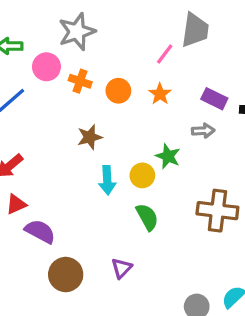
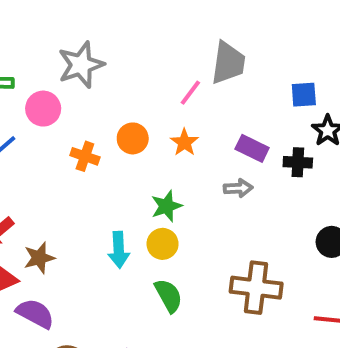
orange cross: (80, 81) -> (85, 156), moved
brown star: (90, 137) -> (39, 258), moved
green star: (168, 156) -> (166, 206), moved, turned 30

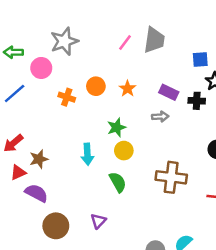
pink line: (190, 93) -> (125, 42), moved
yellow circle: (163, 244) -> (124, 151), moved

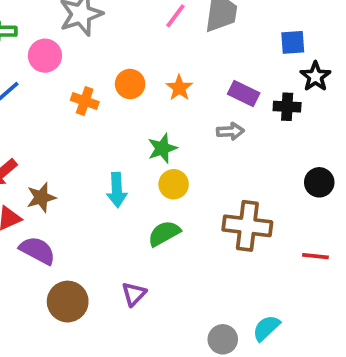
green semicircle: (118, 182) -> (164, 233), turned -90

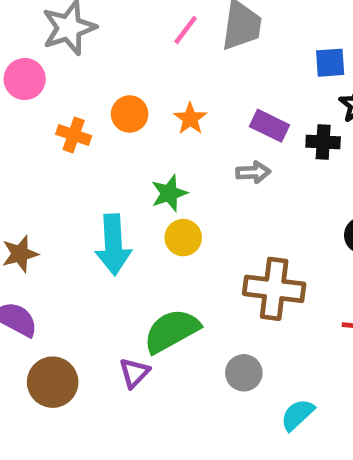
cyan arrow: (117, 190) -> (113, 245), size x1.4
green semicircle: (164, 233) -> (172, 331), moved, size x1.4
gray circle: (223, 339) -> (244, 373), moved

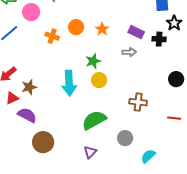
brown cross: (274, 289) -> (138, 102), size x0.7
purple triangle: (134, 373) -> (90, 152), moved

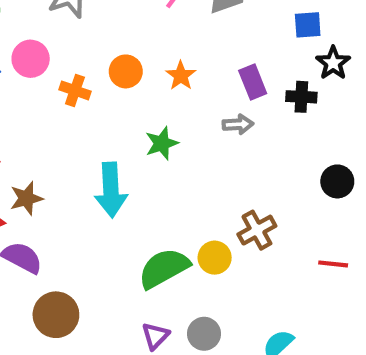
pink circle: (31, 12) -> (31, 59), moved
purple rectangle: (136, 32) -> (253, 82), turned 42
yellow circle: (99, 80) -> (215, 258), moved
brown cross: (138, 102) -> (257, 230), turned -36
gray circle: (125, 138) -> (204, 334), moved

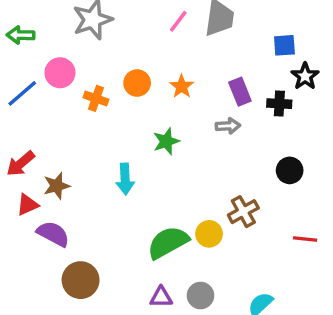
black circle: (337, 181) -> (290, 170), moved
cyan arrow: (111, 190) -> (125, 179), size x0.7
purple triangle: (155, 336) -> (161, 297), turned 45

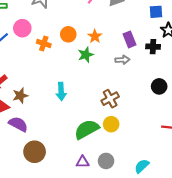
green star: (166, 141) -> (86, 55), moved
brown cross: (243, 212) -> (110, 99), moved

